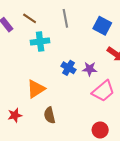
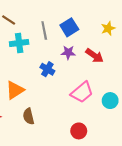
gray line: (65, 18) -> (44, 30), moved
blue square: (102, 26) -> (69, 27), moved, turned 30
purple star: (90, 69) -> (68, 52), moved

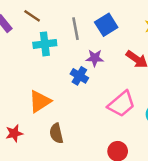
purple star: (68, 52) -> (95, 58), moved

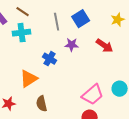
cyan cross: (45, 44) -> (22, 33), moved
blue cross: (79, 76) -> (50, 59), moved
pink trapezoid: (121, 104) -> (93, 95), moved

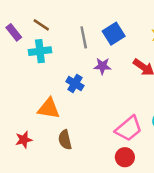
orange triangle: (29, 79) -> (49, 109), turned 42

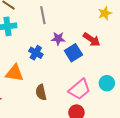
blue square: (114, 34) -> (73, 53), moved
brown semicircle: (65, 140) -> (41, 92), moved

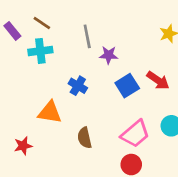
purple star: (58, 39) -> (109, 55), moved
red arrow: (92, 40) -> (158, 80), moved

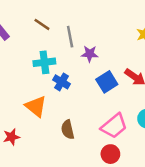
brown line: (42, 23) -> (42, 24), moved
cyan cross: (40, 51) -> (44, 62), moved
orange triangle: (50, 112) -> (36, 106), turned 30

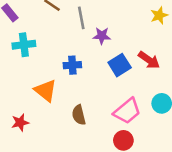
cyan cross: (44, 62) -> (24, 45), moved
blue cross: (62, 82) -> (72, 65), turned -35

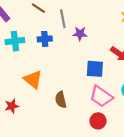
blue cross: (72, 65) -> (45, 39), moved
blue square: (120, 65) -> (95, 69), moved, turned 36
pink trapezoid: (127, 111) -> (101, 96), turned 75

